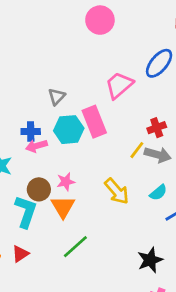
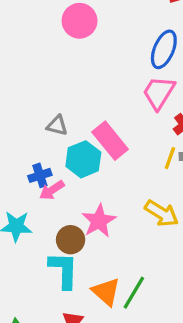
pink trapezoid: (119, 85) -> (159, 93), moved
gray triangle: (57, 97) -> (57, 125), turned -42
pink star: (66, 182) -> (99, 221), size x1.5
orange triangle: (63, 207) -> (106, 292), moved

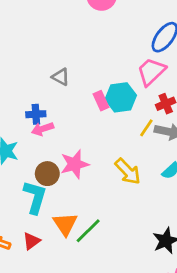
pink rectangle: (110, 141) -> (101, 101), size x0.6
cyan hexagon: (83, 159) -> (121, 97), moved

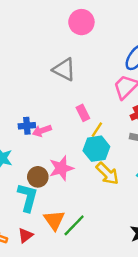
gray triangle: (61, 77) -> (64, 69), moved, size x1.5
cyan hexagon: (121, 97) -> (96, 149), moved
yellow line: (146, 128) -> (97, 130), moved
pink arrow: (43, 129) -> (42, 131), moved

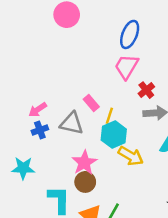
gray triangle: (64, 69) -> (72, 123), moved
pink arrow: (42, 131) -> (38, 110), moved
brown circle: (38, 177) -> (85, 182), moved

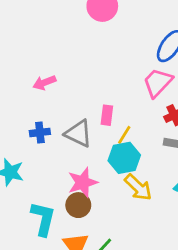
pink rectangle: (91, 103) -> (107, 115), turned 35
pink arrow: (38, 110) -> (44, 83), moved

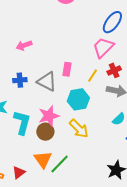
yellow line: (124, 135) -> (93, 76), moved
yellow arrow: (138, 187) -> (79, 129), moved
cyan L-shape: (43, 219) -> (22, 122), moved

